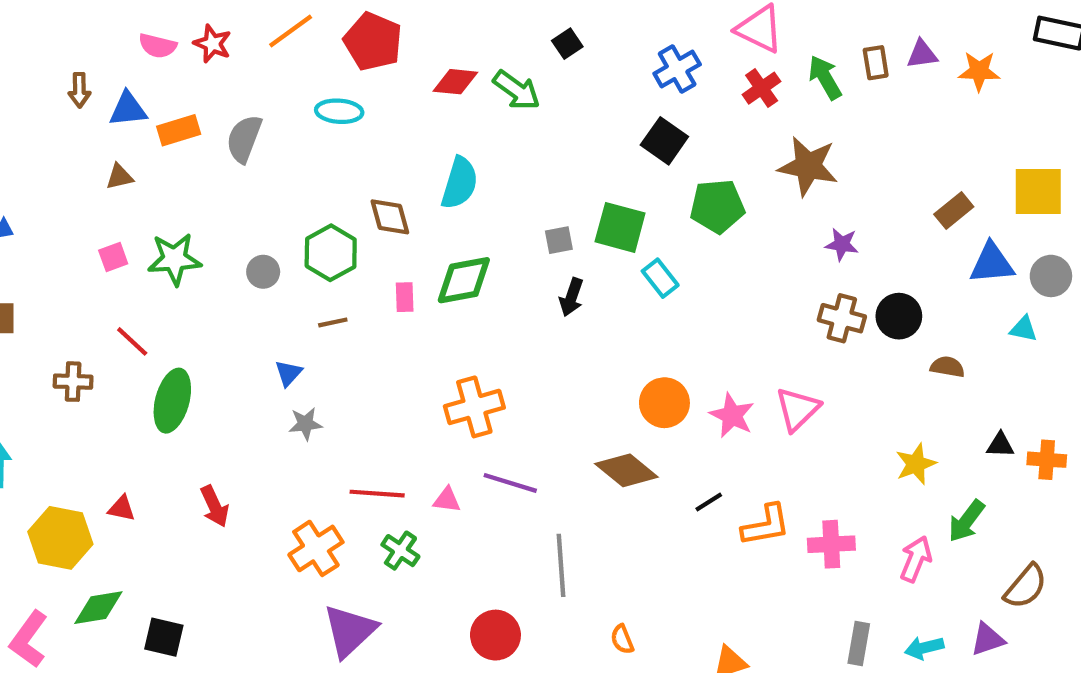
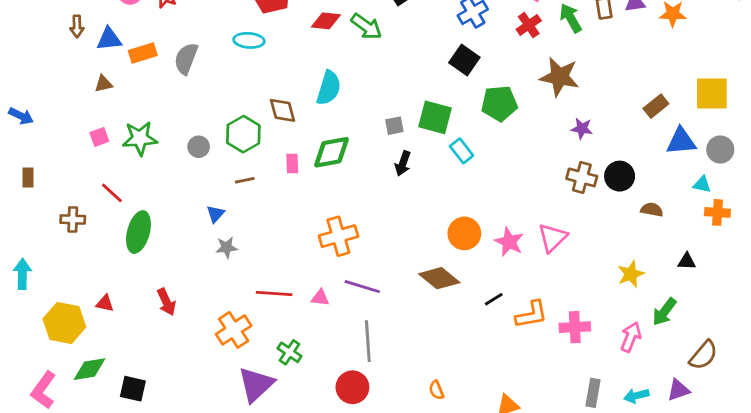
orange cross: (1047, 460) -> (717, 212), moved
green cross: (400, 551) -> (290, 352), moved
gray line: (561, 565) -> (368, 341), moved

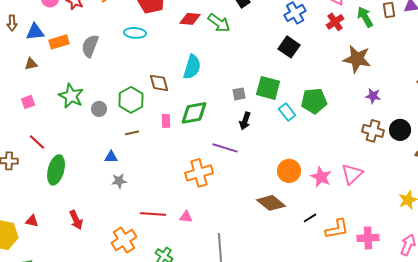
green pentagon: (499, 103) -> (314, 101), moved
green star: (140, 138) -> (71, 96), moved, turned 30
blue triangle: (215, 214) -> (111, 157), turned 48
purple line: (362, 287) -> (225, 148), moved

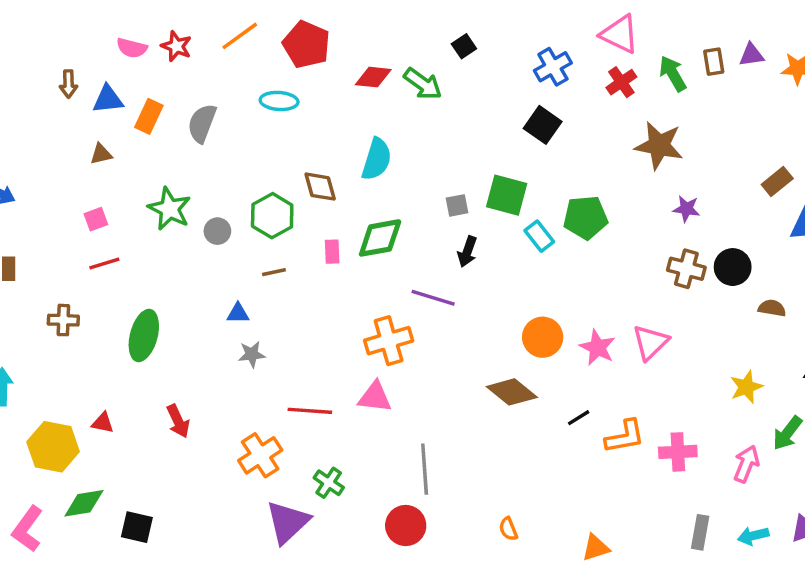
orange rectangle: (59, 42) -> (149, 116), turned -48
red line: (37, 142) -> (104, 264), moved, turned -60
pink triangle: (186, 217) -> (375, 397), moved, size x1.5

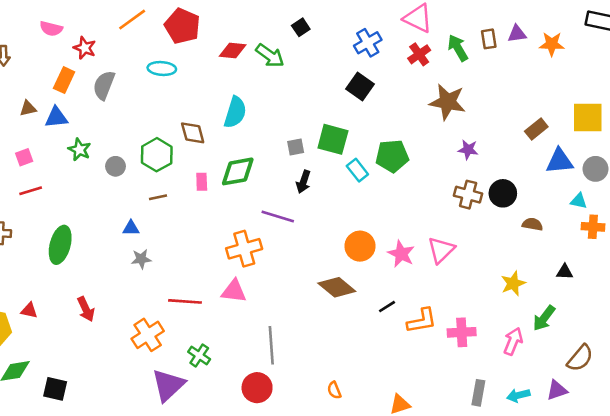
red star: (176, 46) -> (85, 48), moved
blue triangle: (108, 99) -> (56, 117), moved
green star: (169, 209) -> (79, 150), size x0.7

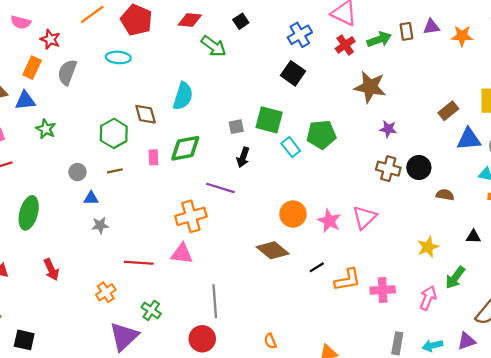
green arrow: (458, 48) -> (379, 39), turned 100
red diamond: (233, 50) -> (190, 20), moved
gray circle: (115, 166) -> (77, 172), moved
orange cross: (148, 335) -> (106, 292), size x0.7

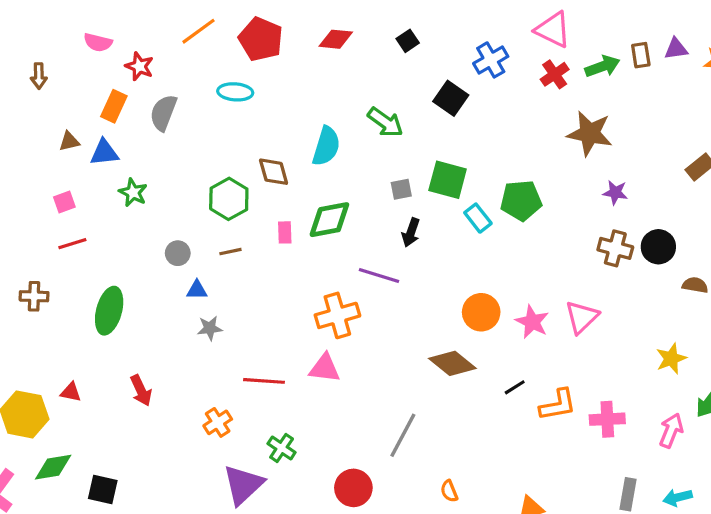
green arrow: (214, 46) -> (385, 122), moved
black square: (293, 73) -> (451, 98), moved
gray line: (215, 301) -> (403, 435), moved, turned 32

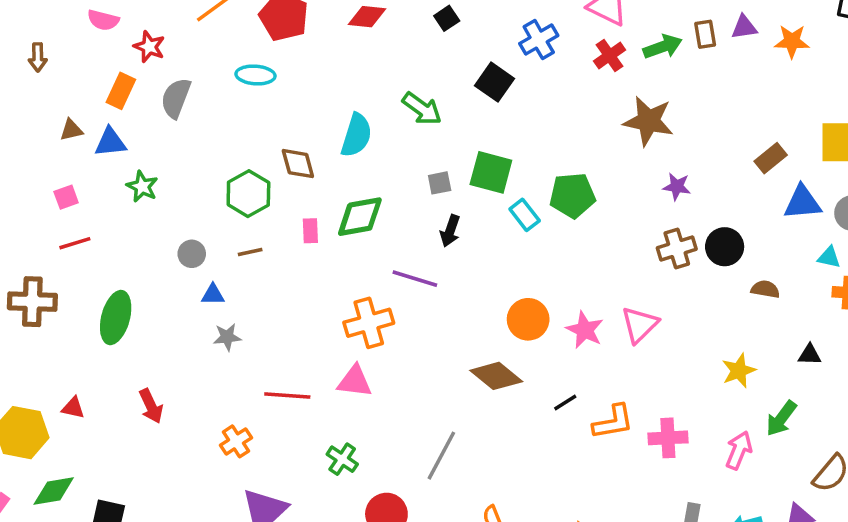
brown cross: (615, 248) -> (677, 248), turned -32
brown cross: (34, 296) -> (32, 302), size x1.5
green cross: (282, 448) -> (342, 459), moved

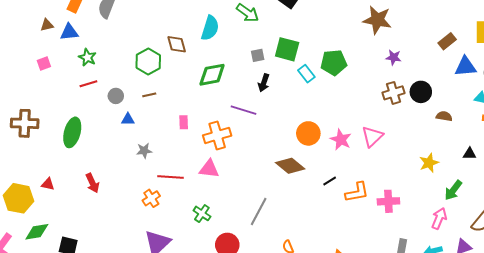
pink rectangle: (310, 231) -> (184, 122), moved
red line: (75, 243) -> (88, 84), moved
gray star: (227, 337) -> (144, 151), moved
orange cross: (236, 441) -> (151, 198), moved
pink arrow: (739, 450) -> (439, 219), moved

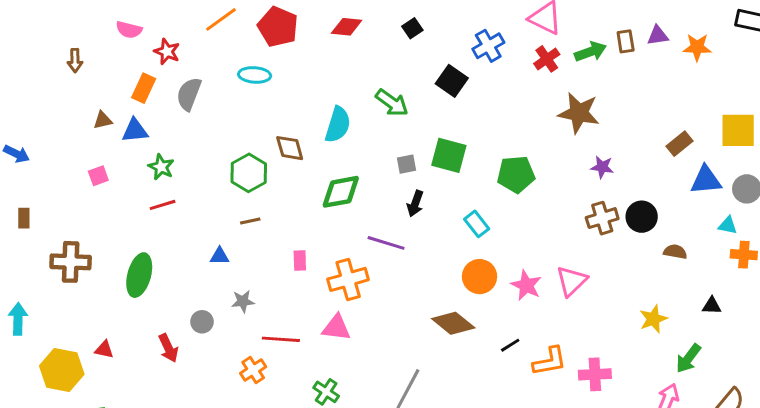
cyan rectangle: (306, 74) -> (477, 224), moved
gray circle: (116, 96) -> (202, 322), moved

